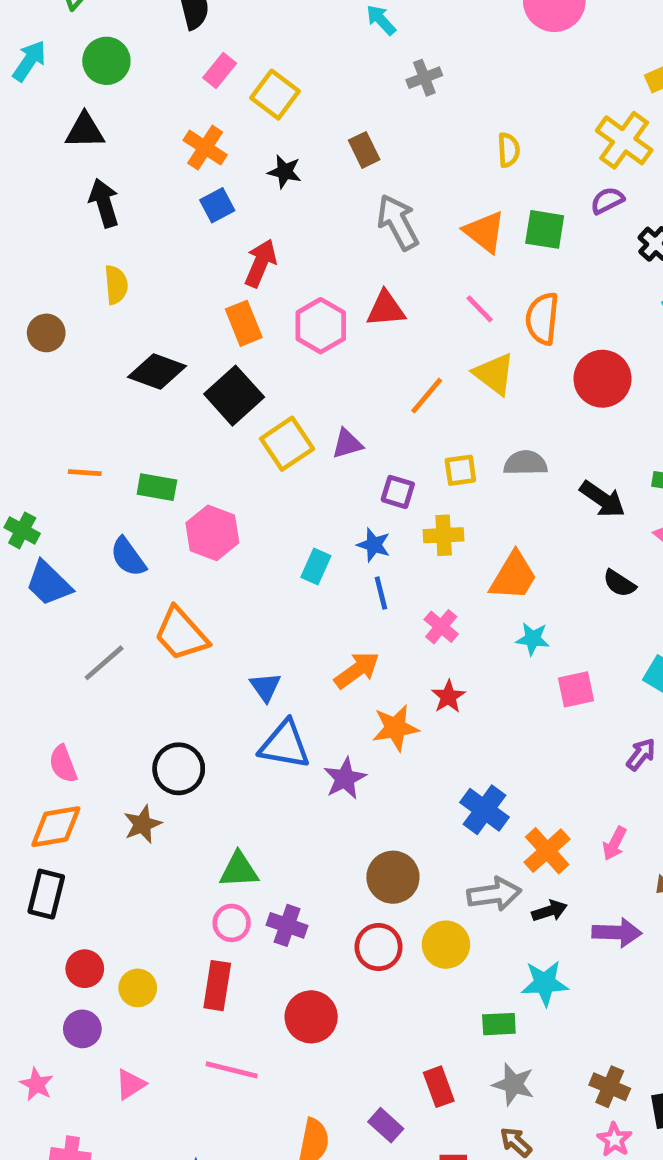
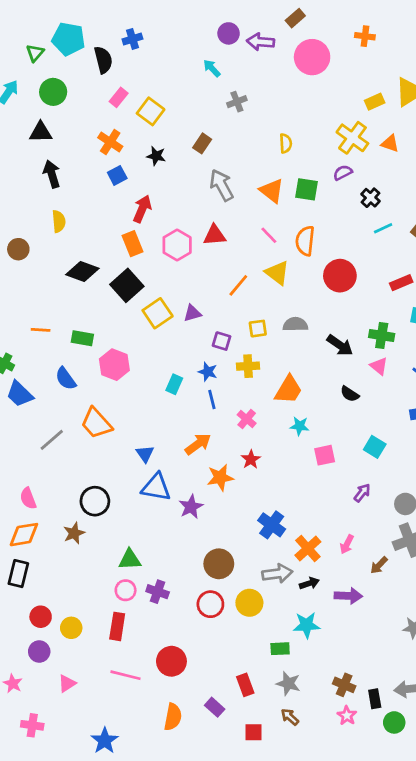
brown rectangle: (364, 150) -> (202, 143), turned 60
red circle: (311, 1017) -> (171, 661), moved

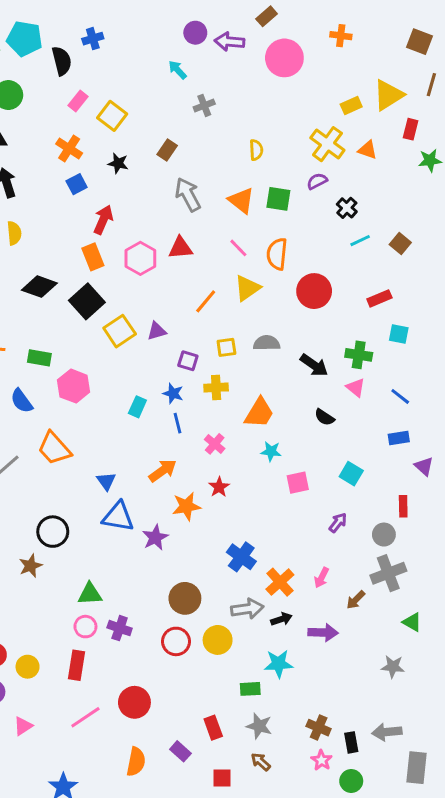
yellow triangle: (277, 273) -> (247, 288), turned 48
pink line: (126, 675) -> (85, 717), turned -48
green circle: (394, 722) -> (351, 781), moved

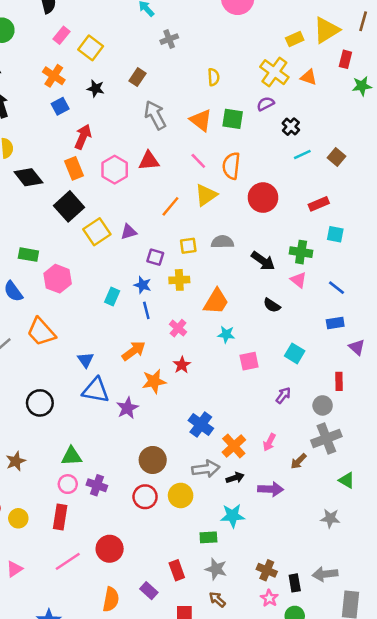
black diamond: (39, 287) -> (28, 177), moved, turned 32
brown star: (31, 566) -> (16, 461), moved

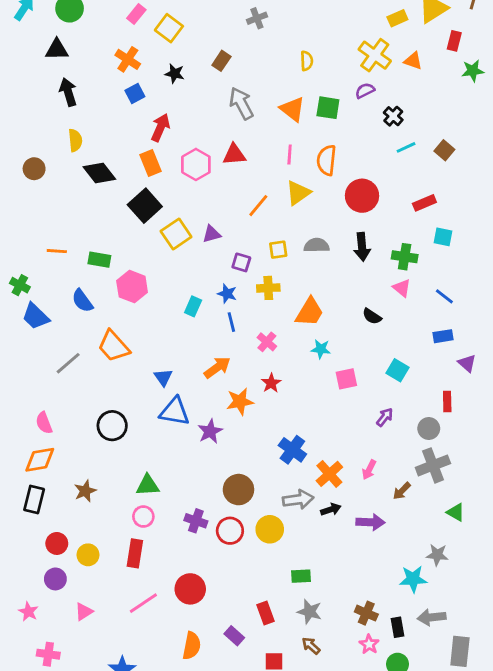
pink line: (198, 161) -> (290, 155), turned 48
black arrow: (263, 261) -> (362, 247), moved, turned 50
purple cross: (97, 485) -> (196, 521), moved
cyan star: (233, 516) -> (413, 579), moved

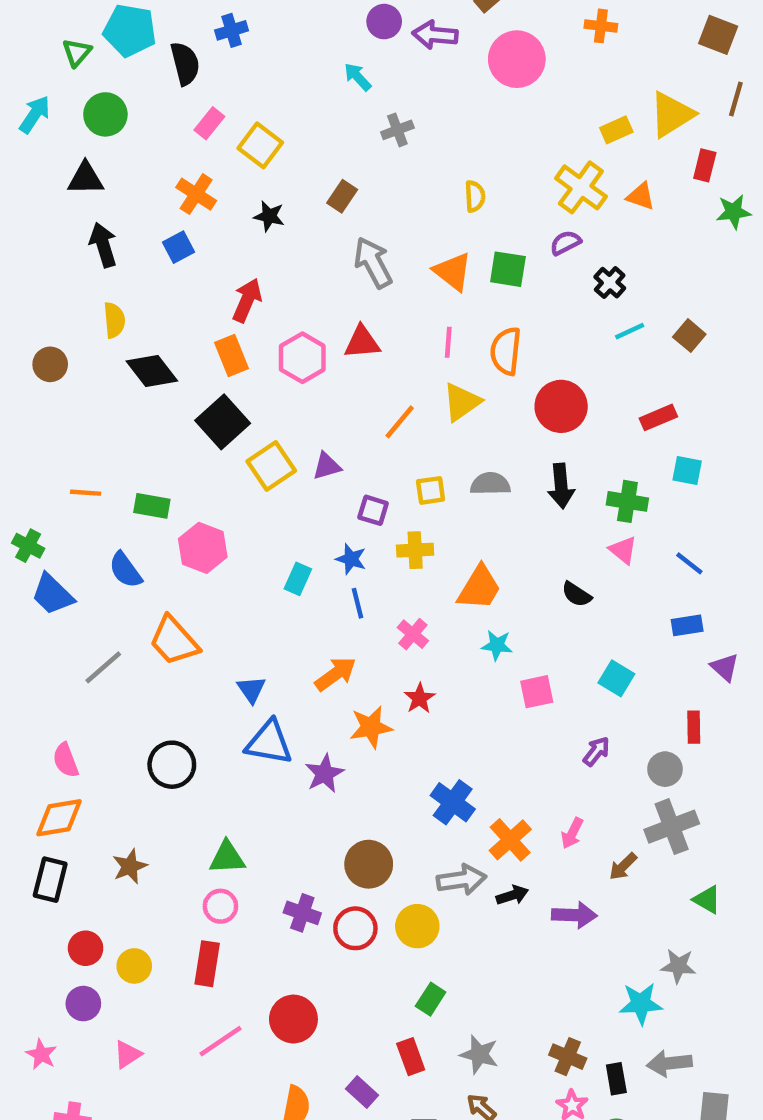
blue square: (135, 93) -> (178, 247), moved
green rectangle: (301, 576) -> (431, 999), moved, turned -54

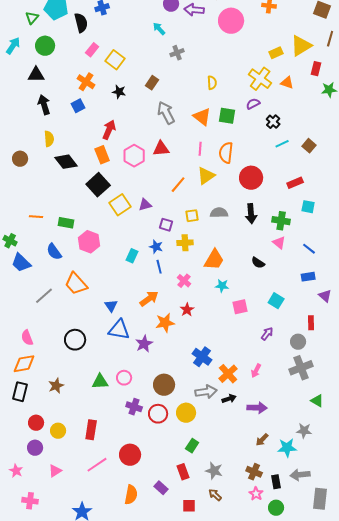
brown arrow: (623, 866) -> (262, 440), moved
pink circle: (220, 906) -> (124, 378), moved

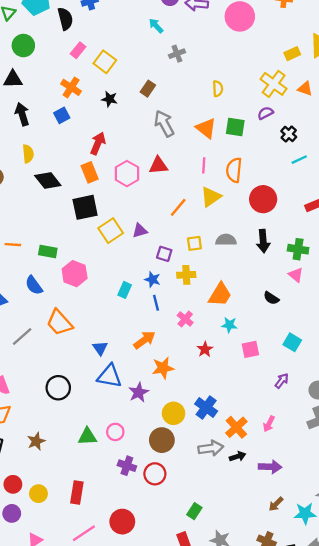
black square: (98, 185) -> (85, 207), turned 30
red star: (187, 310) -> (205, 349), moved
yellow circle: (186, 413) -> (174, 413), moved

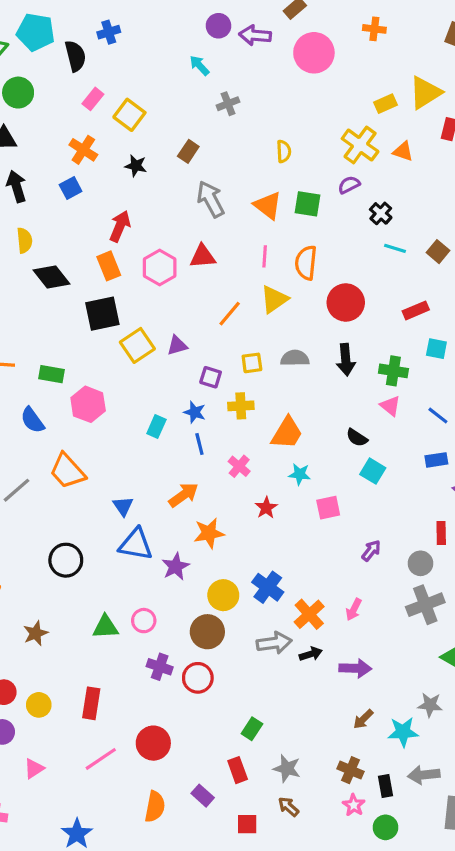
cyan line: (299, 160) -> (395, 248), turned 42
cyan square: (292, 342) -> (373, 471), moved

